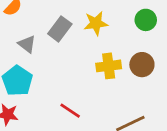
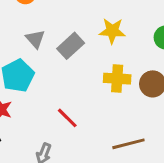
gray rectangle: (60, 29) -> (71, 46), moved

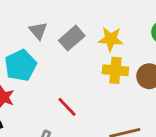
yellow star: (112, 31) -> (111, 39), moved

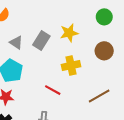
yellow cross: (115, 70) -> (71, 66), moved

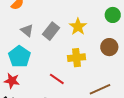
yellow star: (69, 33) -> (78, 27), turned -30

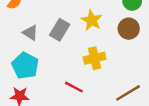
brown circle: (109, 47) -> (129, 29), moved

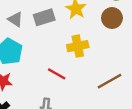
gray rectangle: (60, 30) -> (44, 17), turned 40

